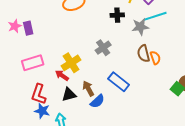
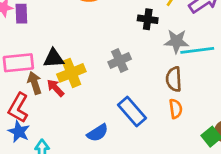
cyan line: (155, 16) -> (197, 50), moved
orange semicircle: (155, 58) -> (176, 109), moved
brown arrow: (88, 88) -> (35, 83), moved
black triangle: (69, 95) -> (54, 58), moved

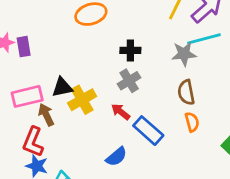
black cross: (148, 19) -> (130, 50), moved
cyan line: (197, 50) -> (204, 39), moved
red arrow: (55, 88) -> (121, 112), moved

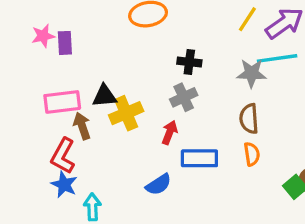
red arrow: (121, 112) -> (170, 132), turned 66
blue rectangle: (148, 131) -> (199, 158), turned -48

